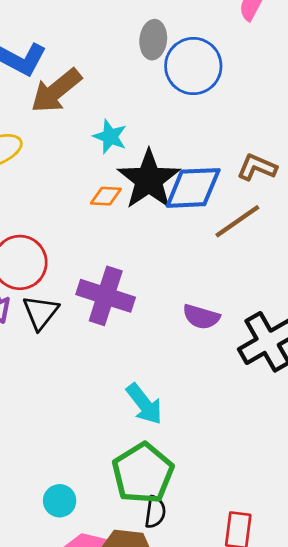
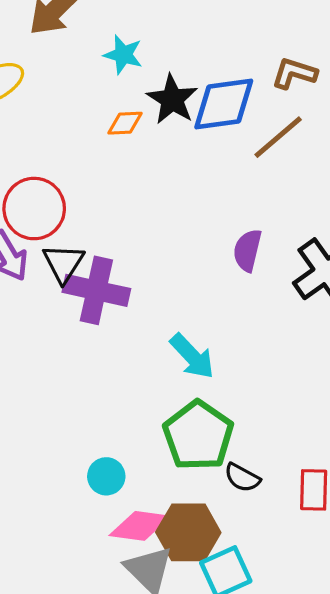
black star: (149, 180) -> (172, 99), size x0.7
purple cross: (106, 296) -> (96, 290), moved
purple semicircle: (201, 317) -> (247, 250), turned 93
black semicircle: (155, 512) -> (242, 478), moved, turned 116

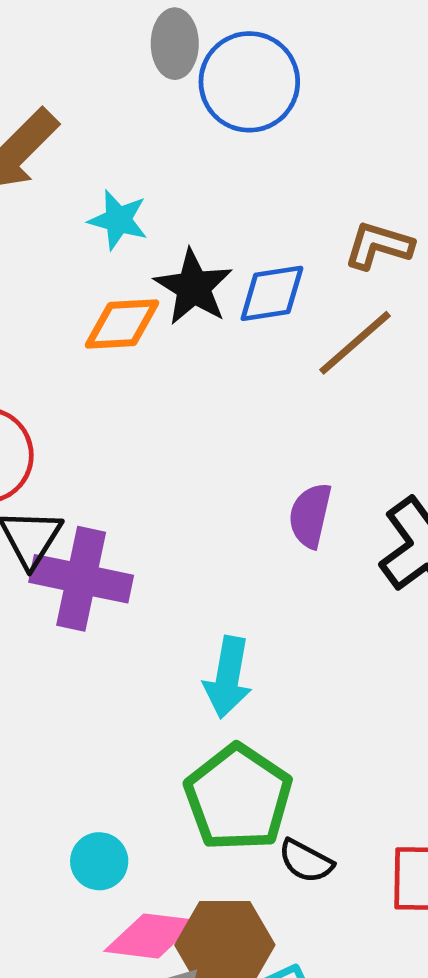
blue diamond: (224, 104) -> (272, 293), size x0.7
orange diamond: (125, 123) -> (122, 324), size x1.4
cyan arrow: (192, 356) -> (228, 677), turned 54

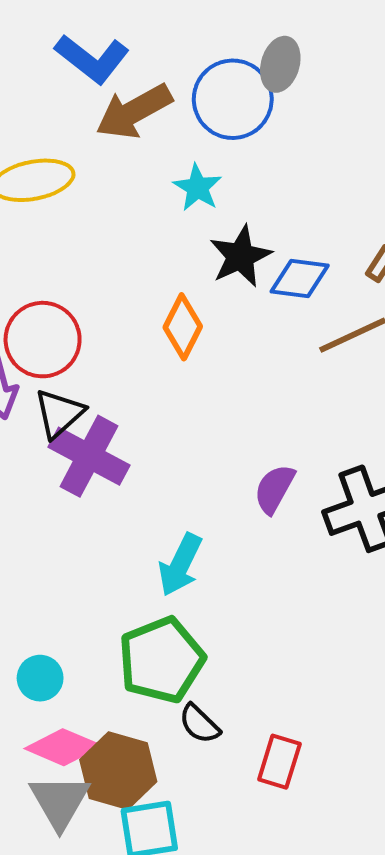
blue circle: (249, 82) -> (233, 99), moved
orange diamond: (122, 324) -> (183, 327), moved, turned -76
purple semicircle: (310, 515) -> (274, 489), moved

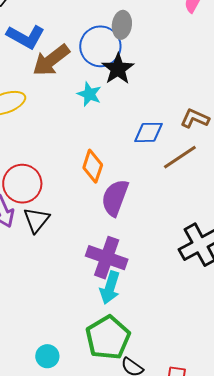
black star: (241, 256) -> (118, 69), moved
purple cross: (89, 456) -> (107, 258), moved
purple semicircle: (274, 489) -> (115, 198), moved, size x1.4

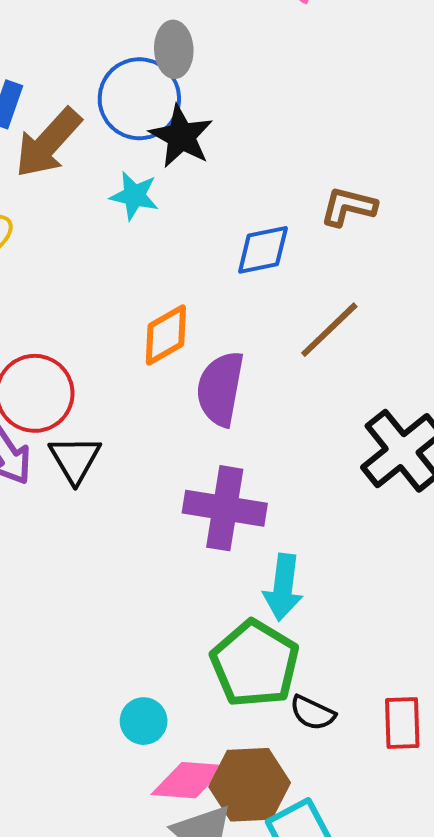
brown line: (180, 157) -> (329, 330), moved
orange diamond: (93, 166) -> (166, 335), turned 52
cyan arrow: (110, 288) -> (283, 587), moved

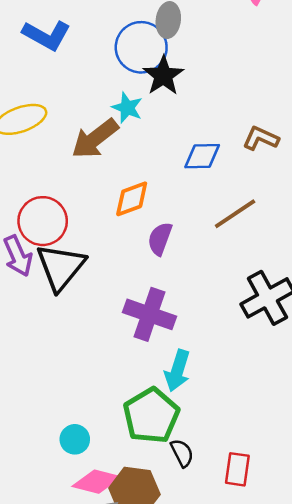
brown arrow: (48, 143) -> (95, 139), moved
purple semicircle: (220, 389) -> (160, 239), size x0.7
black triangle: (75, 459) -> (61, 267), size x1.5
black semicircle: (313, 713) -> (182, 453), turned -152

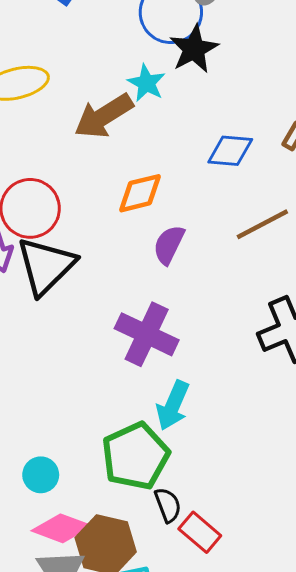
red rectangle: (237, 469) -> (200, 532), moved, turned -64

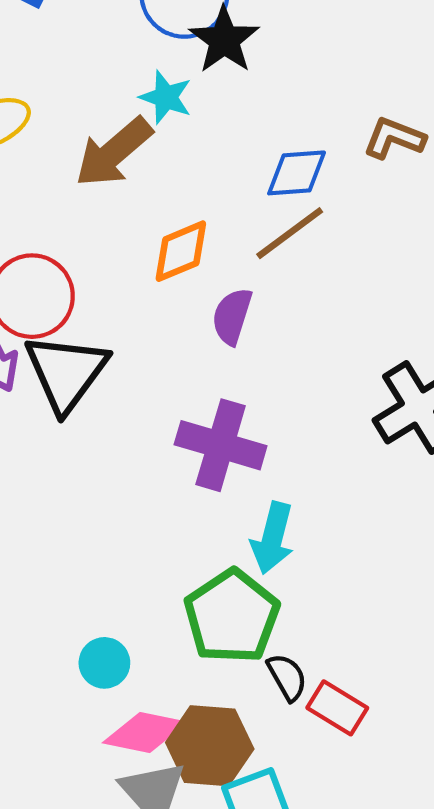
brown line: (262, 224) -> (290, 233), moved

